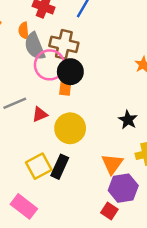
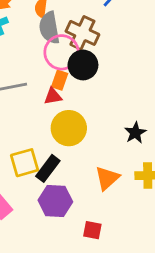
orange rectangle: (65, 87) -> (60, 80), moved
red triangle: (40, 114) -> (53, 96), moved
purple hexagon: (123, 188) -> (55, 201), moved
red square: (109, 211) -> (92, 230), turned -35

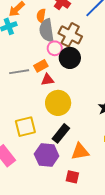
pink circle: (62, 52) -> (55, 48), size x0.6
orange rectangle: (60, 80) -> (41, 66), moved, turned 40
black rectangle: (48, 168) -> (61, 133), moved
orange triangle: (107, 178) -> (80, 152), moved, turned 30

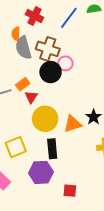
pink circle: (55, 48) -> (65, 63), moved
red triangle: (47, 80) -> (31, 97), turned -40
black rectangle: (61, 133) -> (52, 149), turned -36
orange triangle: (80, 152) -> (73, 124), moved

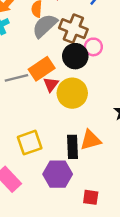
gray semicircle: (23, 48) -> (45, 26), turned 60
orange rectangle: (23, 84) -> (42, 69), size x1.5
yellow circle: (45, 119) -> (72, 93), moved
orange triangle: (73, 124) -> (91, 140), moved

